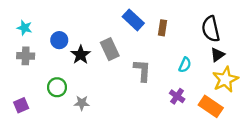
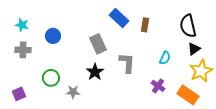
black star: (81, 55) -> (95, 72), moved

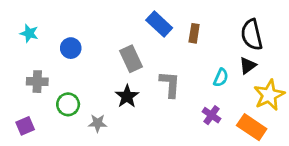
black triangle: (194, 49) -> (248, 65), moved
gray cross: (23, 50) -> (37, 82), moved

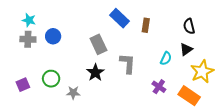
cyan star: (29, 33) -> (29, 20), moved
black semicircle: (252, 35) -> (189, 26), size x0.7
gray cross: (37, 82) -> (28, 39), moved
purple square: (25, 126) -> (23, 85), moved

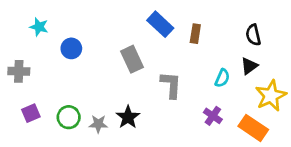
gray cross: (28, 39) -> (19, 71), moved
black star: (95, 73) -> (128, 117), moved
green circle: (51, 79) -> (69, 117), moved

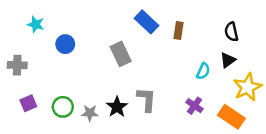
gray L-shape: (171, 85) -> (147, 100), moved

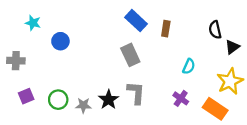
gray rectangle: (121, 54) -> (130, 55), moved
black triangle: (228, 60) -> (232, 47), moved

